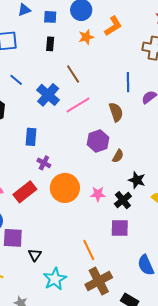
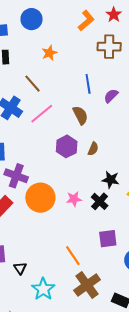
orange L-shape: (113, 26) -> (86, 21), moved
orange star: (86, 37) -> (49, 53), moved
brown semicircle: (118, 156) -> (93, 149), moved
purple cross: (44, 163) -> (16, 176), size x1.6
purple square: (120, 228) -> (108, 239), moved

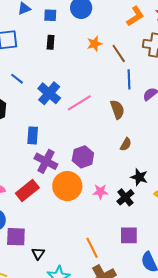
brown line: (32, 84) -> (119, 53), moved
purple hexagon: (67, 146) -> (83, 157), moved

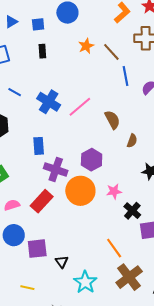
brown semicircle: (117, 109) -> (112, 120), moved
black cross: (125, 197) -> (132, 211), moved

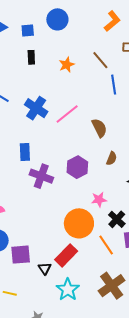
orange star: (86, 46) -> (67, 65), moved
brown semicircle: (132, 141) -> (112, 158), moved
orange circle: (80, 191) -> (79, 223), moved
red rectangle: (42, 201) -> (66, 255), moved
orange line: (114, 248) -> (106, 245), moved

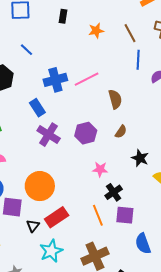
blue cross: (36, 108) -> (55, 80), moved, turned 30
blue rectangle: (25, 152) -> (37, 108), turned -42
orange circle: (79, 223) -> (40, 186), moved

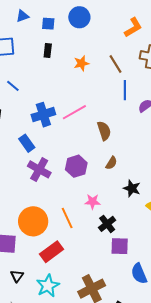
orange line: (98, 215) -> (67, 218), moved
black triangle: (33, 226) -> (17, 276), moved

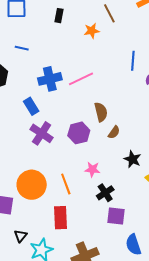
brown line: (115, 64) -> (109, 13), moved
blue line: (13, 86) -> (22, 48), turned -32
brown semicircle: (104, 131) -> (101, 112), moved
red rectangle: (51, 252) -> (61, 218), moved, turned -60
black triangle: (17, 276) -> (21, 236), moved

